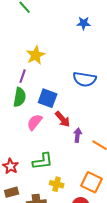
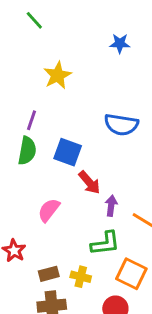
yellow star: (36, 55) -> (58, 75), moved
pink semicircle: (35, 122) -> (49, 210), moved
green L-shape: (43, 161) -> (105, 243), moved
brown rectangle: (12, 192) -> (49, 274), moved

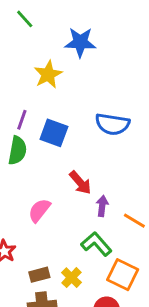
blue star: (120, 43) -> (80, 42), moved, size x1.5
blue square: (68, 152) -> (54, 133), moved
green L-shape: (105, 243) -> (96, 244), turned -124
yellow cross: (81, 277) -> (71, 278), turned 30

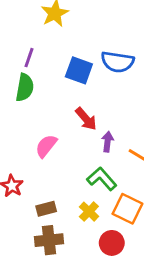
blue square: (54, 133) -> (79, 70), moved
yellow cross: (71, 278) -> (89, 212), moved

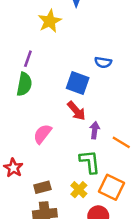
blue semicircle: (117, 62) -> (103, 62), size x0.6
blue square: (79, 70) -> (78, 83), moved
green L-shape: (102, 179) -> (90, 162), turned 35

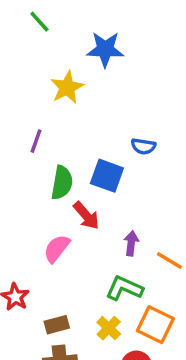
green semicircle: (24, 84) -> (62, 183), moved
red arrow: (76, 111) -> (86, 216), moved
green L-shape: (90, 162) -> (124, 288), turned -60

